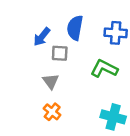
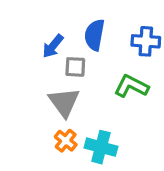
gray triangle: (51, 81) -> (64, 102), size x1.5
cyan cross: (113, 117) -> (101, 147), moved

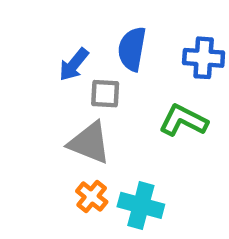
gray triangle: (64, 102) -> (89, 143), turned -32

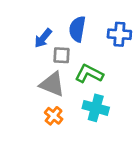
green L-shape: (183, 120) -> (89, 74), moved
cyan cross: (141, 205) -> (96, 108), moved

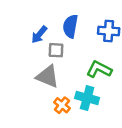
green L-shape: (89, 74) -> (99, 69), moved
orange cross: (54, 116) -> (62, 105), moved

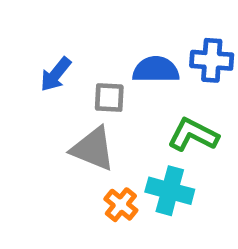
blue semicircle: (70, 26) -> (156, 70), moved, turned 80
blue arrow: (39, 35) -> (56, 74), moved

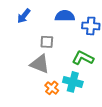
blue semicircle: (156, 70) -> (65, 16), moved
blue arrow: (56, 74) -> (24, 16), moved

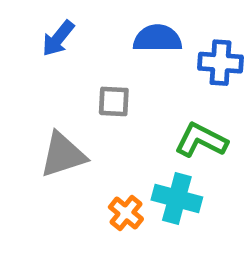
gray triangle: (40, 64) -> (63, 155), moved, turned -40

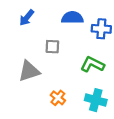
cyan cross: (177, 198) -> (96, 100), moved

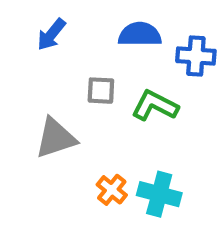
green L-shape: (92, 64) -> (155, 106), moved
cyan cross: (96, 100) -> (159, 194), moved

